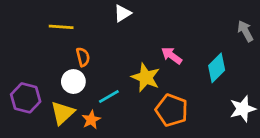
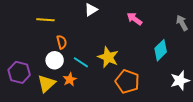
pink arrow: (172, 56) -> (134, 19), moved
cyan line: (109, 97) -> (81, 62), moved, turned 63
orange star: (91, 120) -> (70, 79), moved

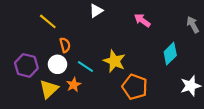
yellow line: (45, 20) -> (48, 21), turned 36
purple hexagon: (19, 72) -> (26, 65), moved

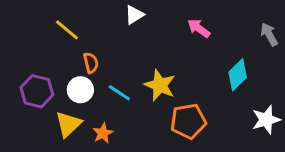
orange star: (74, 85) -> (103, 133), moved
orange pentagon: (135, 87) -> (188, 121), turned -30

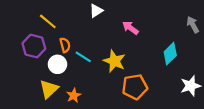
pink arrow: (199, 28) -> (130, 28), moved
purple hexagon: (37, 91) -> (34, 46), moved
cyan line: (119, 93) -> (83, 57), moved

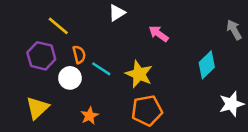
orange pentagon: (135, 87) -> (147, 110), moved
yellow triangle: (49, 89) -> (37, 108), moved

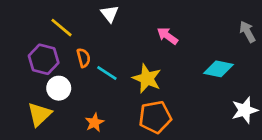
white triangle: (117, 13) -> (110, 14), moved, turned -36
cyan diamond: (207, 65) -> (218, 69), turned 56
white circle: (70, 78) -> (59, 88), moved

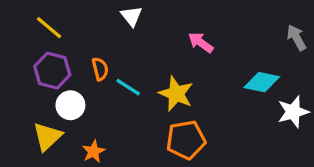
yellow line: (61, 28) -> (49, 28), moved
white star: (245, 110) -> (293, 112), moved
orange star: (95, 123) -> (94, 151), moved

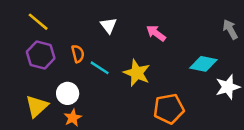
white triangle: (131, 16) -> (109, 25), moved
white circle: (70, 105) -> (68, 93), moved
orange pentagon: (186, 140) -> (169, 109), moved

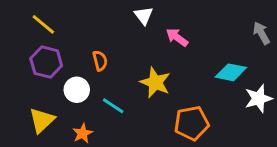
white triangle: (109, 25) -> (144, 16), moved
orange semicircle: (78, 54) -> (100, 61), moved
cyan line: (100, 68) -> (113, 106), moved
white circle: (68, 93) -> (77, 90), moved

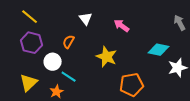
white triangle: (144, 16) -> (86, 19), moved
orange semicircle: (100, 61) -> (69, 42), turned -136
cyan line: (113, 106) -> (69, 77), moved

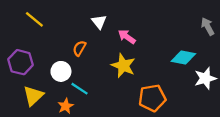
pink arrow: (122, 26) -> (127, 37), moved
purple hexagon: (32, 43) -> (21, 62), moved

